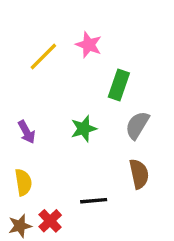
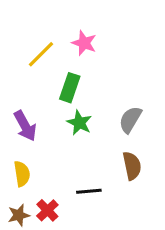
green rectangle: (119, 85) -> (70, 88), moved
green star: (84, 129) -> (79, 123), turned -30
purple arrow: (27, 132) -> (25, 126), size x1.4

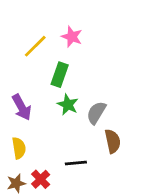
gray semicircle: (130, 120) -> (96, 113), moved

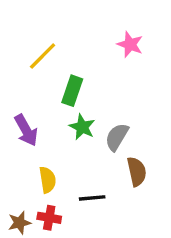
pink star: (72, 37) -> (130, 44), moved
yellow semicircle: (19, 148) -> (48, 180), moved
red cross: (41, 179) -> (49, 218), turned -36

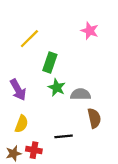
gray semicircle: (117, 137) -> (81, 94), turned 60
yellow semicircle: (48, 180) -> (21, 124), moved, turned 30

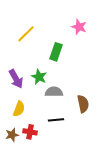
green rectangle: (50, 62) -> (56, 52), moved
green star: (57, 88) -> (39, 77), moved
gray semicircle: (81, 94) -> (54, 92), moved

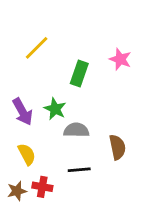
pink star: (79, 27) -> (120, 59), moved
yellow semicircle: (19, 109) -> (27, 154), turned -49

